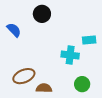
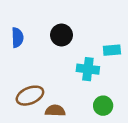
black circle: (42, 14) -> (61, 35), moved
blue semicircle: (14, 30) -> (17, 38), turned 42

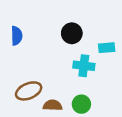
black circle: (61, 35) -> (72, 33), moved
green circle: (103, 106) -> (81, 104), moved

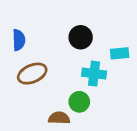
brown ellipse: (29, 91) -> (32, 74), moved
green circle: (81, 104) -> (79, 102), moved

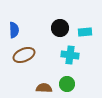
cyan rectangle: (120, 53) -> (85, 32), moved
green circle: (79, 102) -> (67, 84), moved

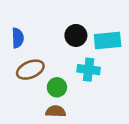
cyan rectangle: (85, 32) -> (108, 40), size x1.5
green circle: (67, 84) -> (57, 87), moved

